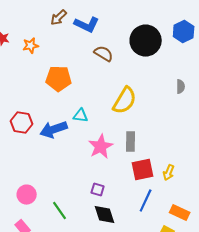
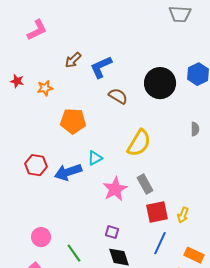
blue L-shape: (87, 25) -> (101, 67), turned 130
cyan triangle: (81, 116) -> (95, 158), turned -35
gray rectangle: (131, 142) -> (145, 184), turned -30

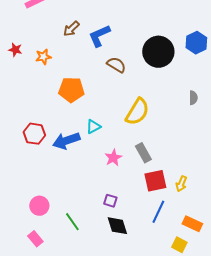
pink star: (115, 189) -> (113, 158), size x0.7

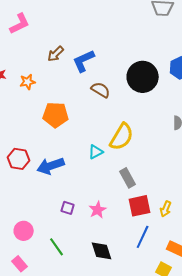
cyan triangle: (93, 127) -> (96, 152), moved
pink star: (113, 158) -> (98, 210), moved
purple square: (110, 201) -> (68, 208), moved

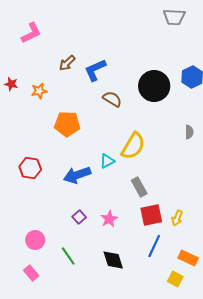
blue arrow: (51, 166) -> (77, 175), moved
purple square: (68, 208) -> (79, 217), turned 32

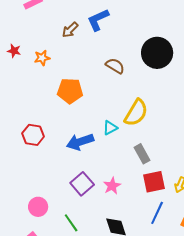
blue L-shape: (95, 70) -> (98, 20), moved
purple square: (79, 217) -> (82, 184), size x1.6

